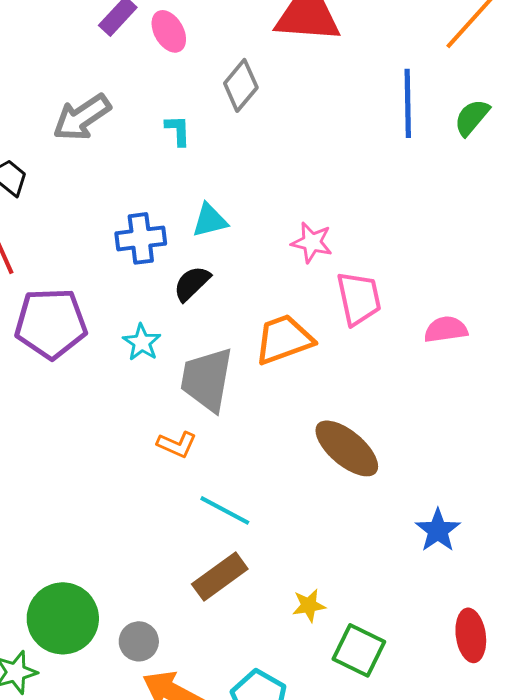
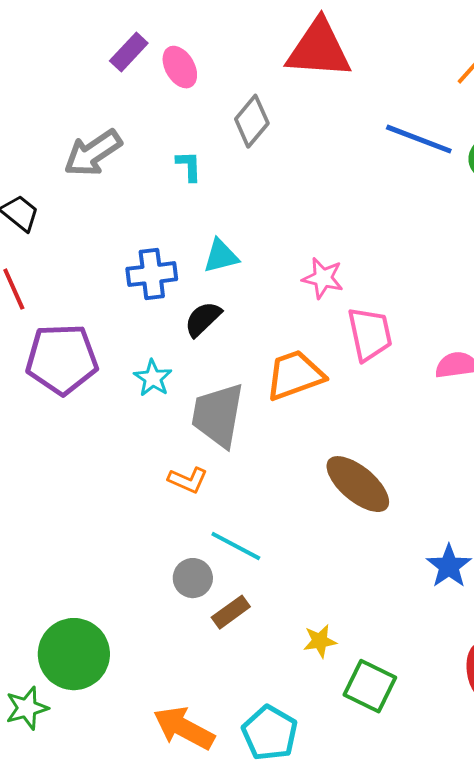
blue line: (408, 103) -> (419, 139), turned -68
brown rectangle: (220, 576) -> (231, 612), size x0.7
gray circle: (139, 641) -> (193, 578), moved

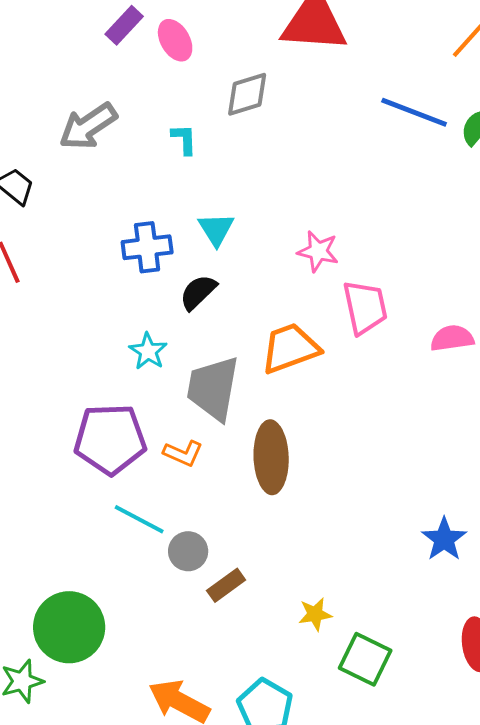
gray diamond: (252, 121) -> (247, 94), turned 33
cyan triangle: (221, 256) -> (216, 229), turned -48
purple pentagon: (62, 359) -> (110, 439), moved
brown ellipse: (358, 484) -> (271, 457), moved, turned 48
cyan line: (236, 546) -> (139, 519), moved

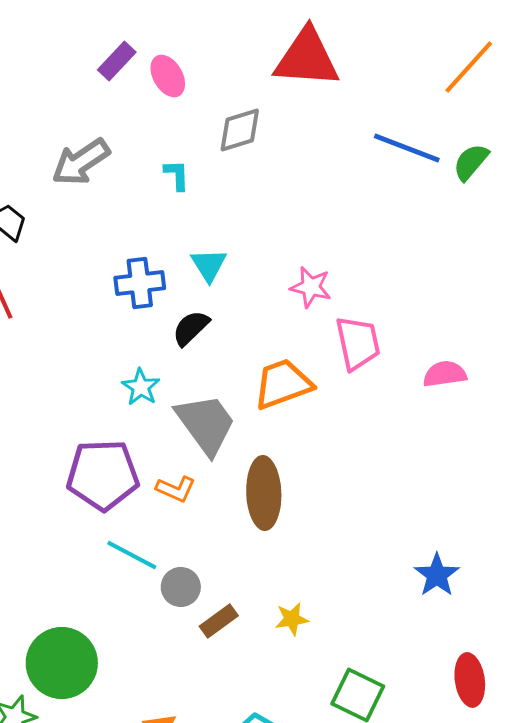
gray trapezoid: (213, 388) -> (206, 424), turned 134
yellow star: (315, 614) -> (292, 619), moved

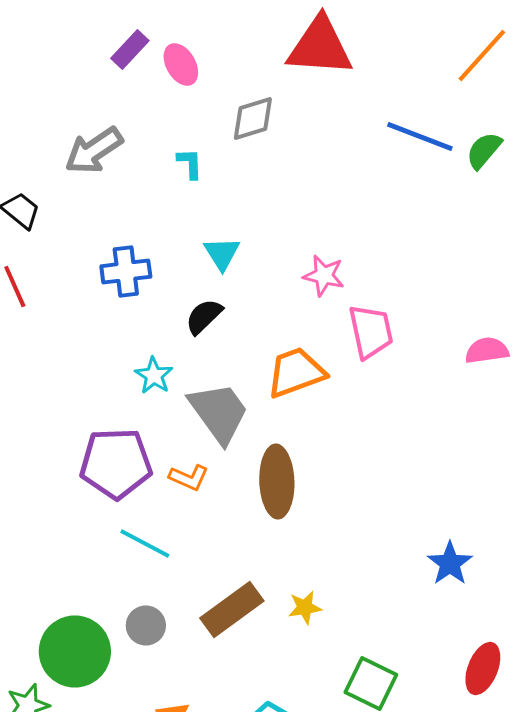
blue cross: (140, 283) -> (126, 271), moved
pink semicircle: (445, 374) -> (487, 350), moved
gray circle: (181, 587) -> (146, 625), moved
brown rectangle: (219, 621) -> (232, 609), size x1.6
red ellipse: (470, 680) -> (483, 668), turned 30

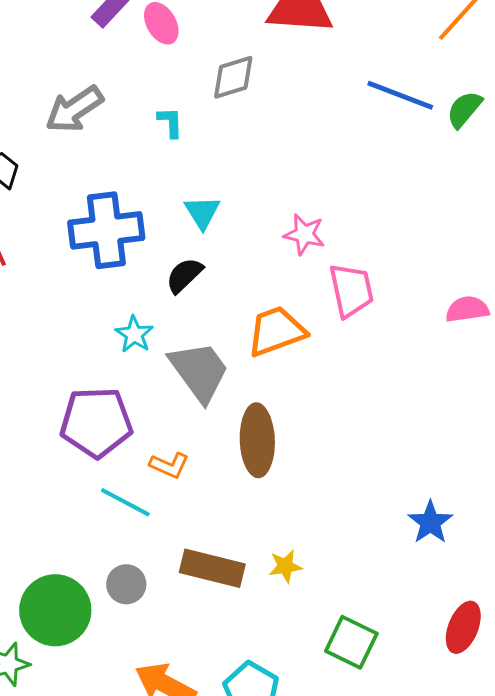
blue cross: (126, 271) -> (106, 230), size x1.5
orange L-shape: (189, 477) -> (169, 465), moved
brown rectangle: (232, 609) -> (212, 568), turned 50

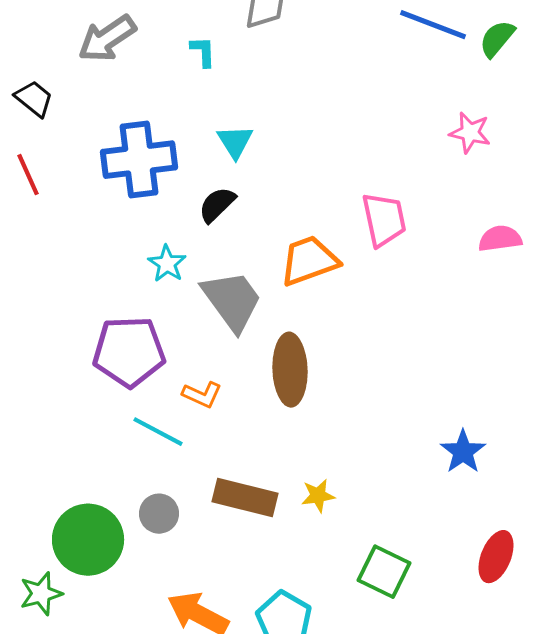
pink star: (304, 234) -> (470, 133), moved

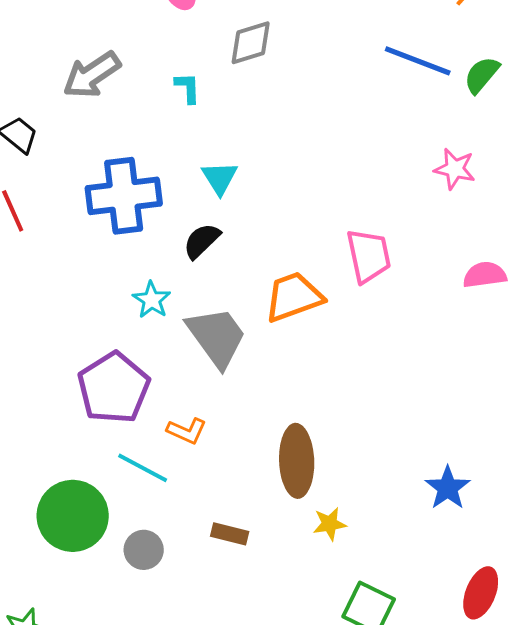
purple pentagon: (129, 352) -> (114, 388), turned -30
brown ellipse: (290, 370) -> (297, 461), moved
yellow star: (318, 496) -> (330, 524), moved
brown rectangle: (245, 498) -> (230, 534), size x0.6
green circle: (88, 540) -> (73, 516), moved

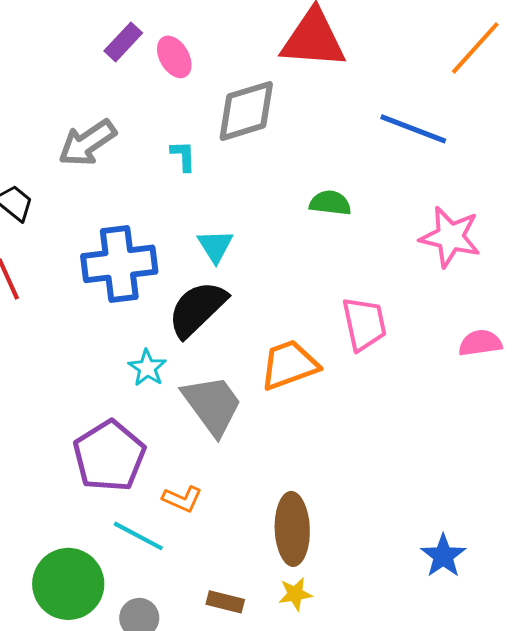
gray diamond: (251, 43) -> (246, 111), size x1.4
green semicircle: (482, 75) -> (330, 203), moved, turned 57
pink star: (455, 169) -> (450, 237), size x1.5
black semicircle: (202, 241) -> (197, 309), size x1.6
yellow star: (330, 524) -> (295, 594), moved

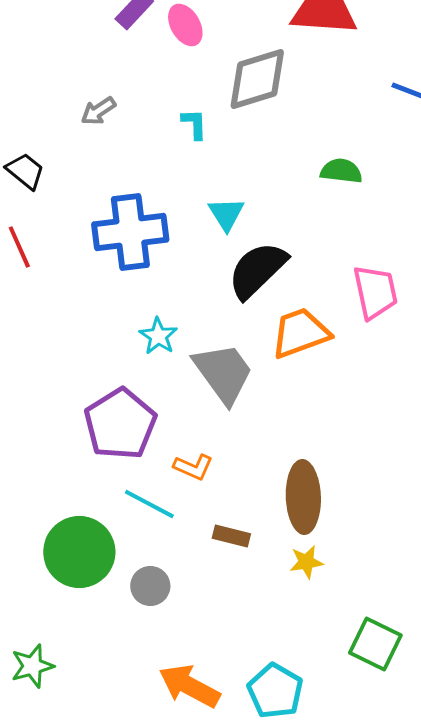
gray arrow: (87, 143) -> (98, 111), size x0.6
black semicircle: (197, 309) -> (257, 270), moved
brown rectangle: (225, 602) -> (231, 536), moved

